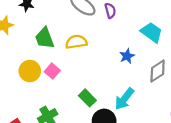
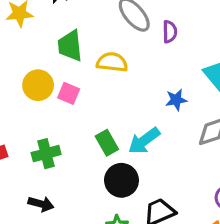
pink square: (52, 71) -> (69, 93), turned -32
cyan arrow: (124, 99) -> (144, 141), moved

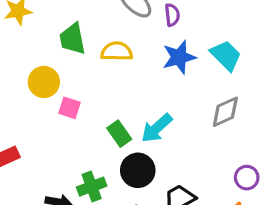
pink square: (69, 93) -> (69, 108), moved
blue star: (176, 100) -> (179, 57), moved, size x1.5
green cross: (46, 154) -> (92, 187), moved

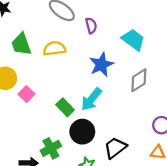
purple semicircle: (172, 15) -> (91, 26), moved
blue star: (179, 57) -> (101, 65), moved
pink square: (69, 108) -> (27, 94), turned 35

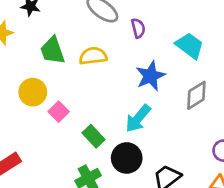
green rectangle: (65, 107) -> (93, 136), moved

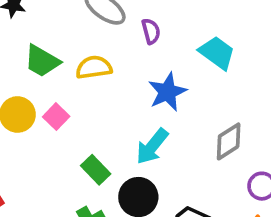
green trapezoid: (52, 50) -> (42, 61), turned -40
gray diamond: (196, 95) -> (229, 141), moved
pink square: (59, 112) -> (56, 117), moved

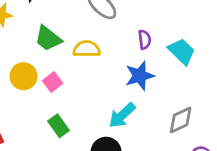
purple semicircle: (151, 31) -> (145, 40), moved
green rectangle: (96, 170) -> (59, 126), moved

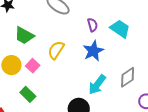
yellow semicircle: (87, 49) -> (56, 50), moved, turned -48
cyan arrow: (122, 115) -> (97, 85), moved
green rectangle: (59, 126) -> (28, 94), moved

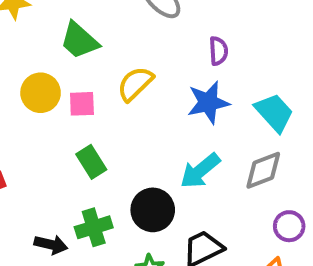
cyan trapezoid: (120, 29) -> (274, 112), moved
pink square: (33, 66) -> (82, 104), turned 32
green rectangle: (28, 94) -> (91, 162), moved

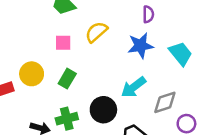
yellow circle: (41, 93) -> (32, 74), moved
green rectangle: (91, 162) -> (67, 79), turned 60
gray diamond: (263, 170) -> (165, 102), moved

